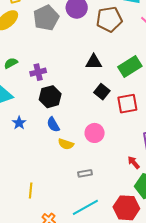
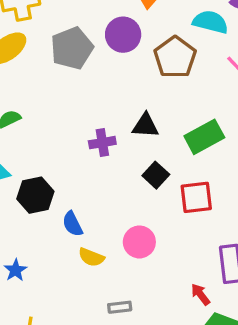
brown pentagon: (109, 19) -> (175, 57), turned -30
purple cross: (38, 72) -> (102, 143), moved
black hexagon: (50, 97) -> (35, 195), moved
blue star: (19, 123) -> (15, 270), moved

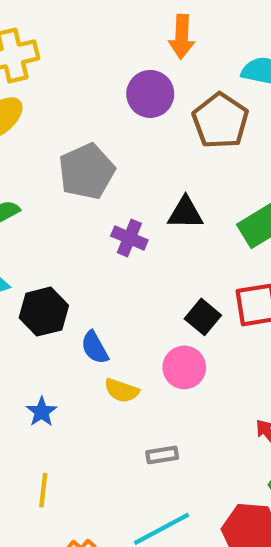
gray pentagon: (72, 48) -> (87, 171), moved
purple cross: (102, 143) -> (129, 238), turned 35
black square: (156, 175) -> (203, 317), moved
blue star: (15, 270) -> (42, 412), moved

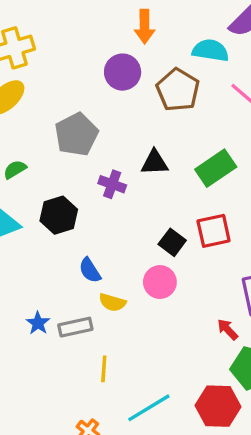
black hexagon: (44, 312) -> (59, 215), moved
blue star: (42, 412) -> (38, 323), moved
gray rectangle: (162, 455) -> (75, 327), moved, size x1.4
yellow line: (43, 490) -> (104, 369), moved

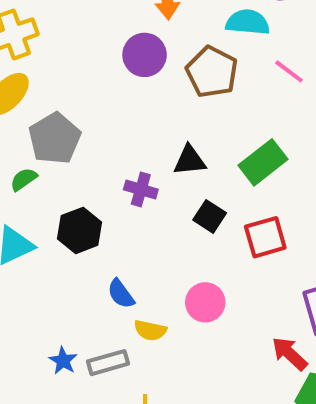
gray pentagon: (76, 135) -> (55, 138), moved
black square: (172, 242) -> (210, 216), moved
red arrow: (228, 329) -> (290, 354), size x1.4

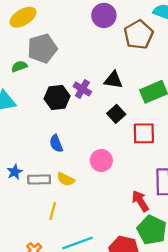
black hexagon: (80, 230) -> (57, 97), moved
yellow semicircle: (150, 330) -> (66, 179), moved

